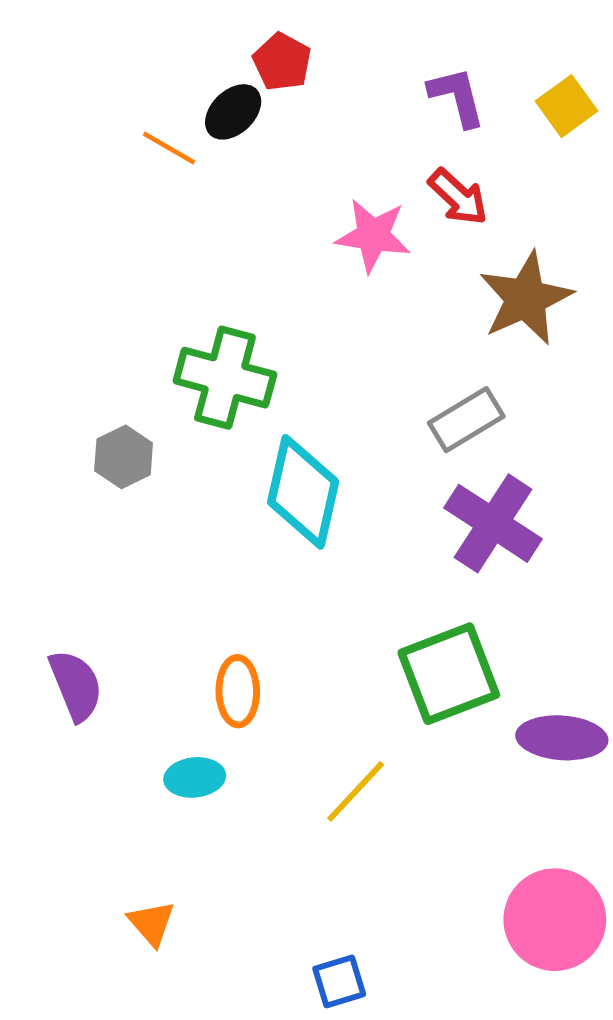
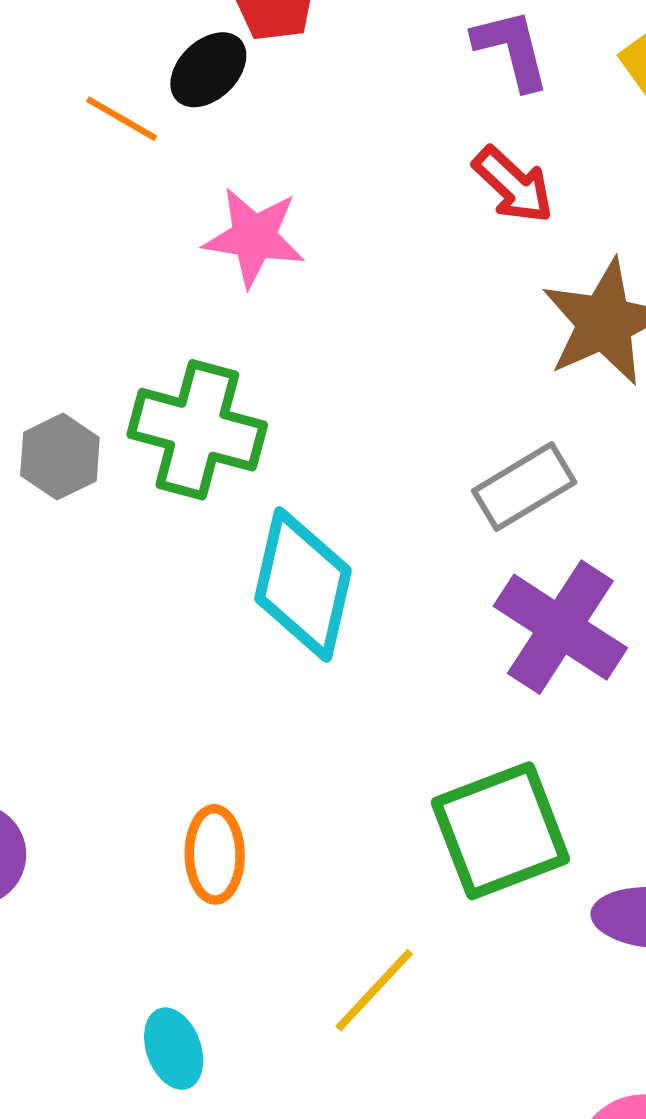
pink star: (373, 235) -> (254, 237), moved
gray hexagon: (124, 457) -> (60, 457), moved
cyan ellipse: (195, 777) -> (174, 1049), moved, turned 76

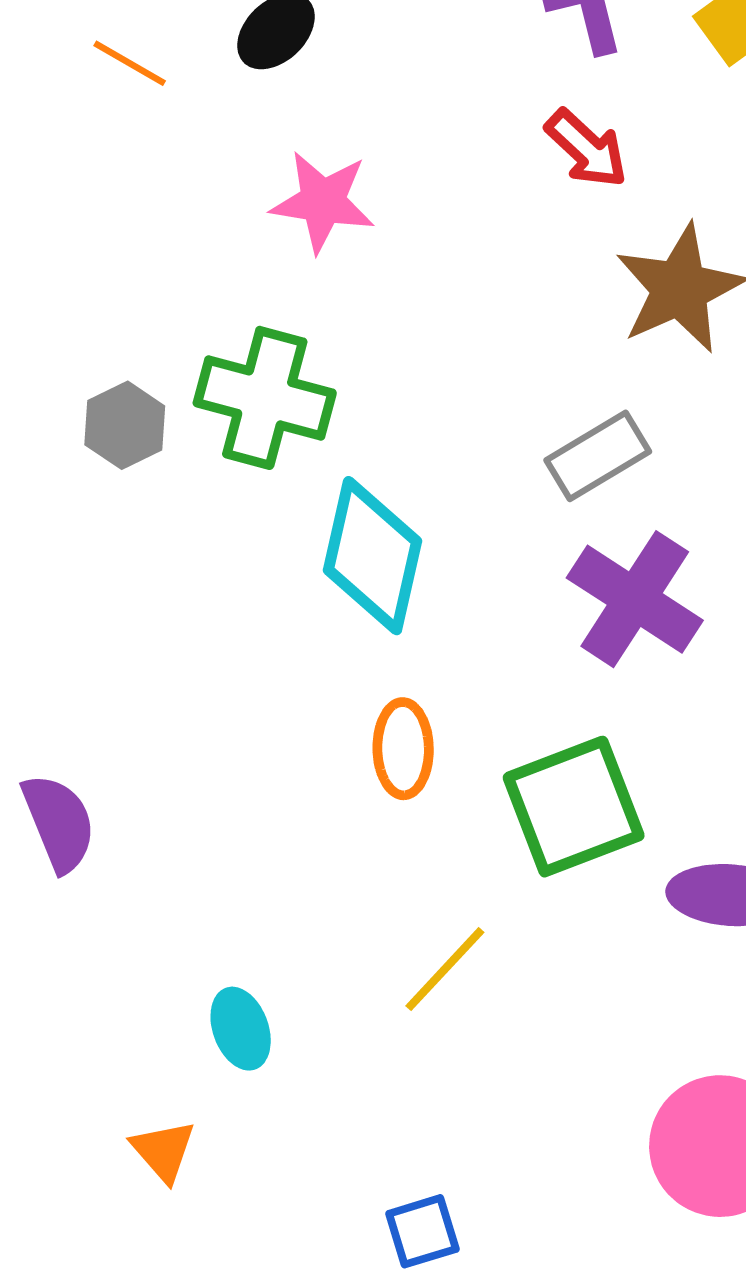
orange line: (122, 119) -> (130, 63), moved
orange ellipse: (215, 854) -> (403, 749), moved

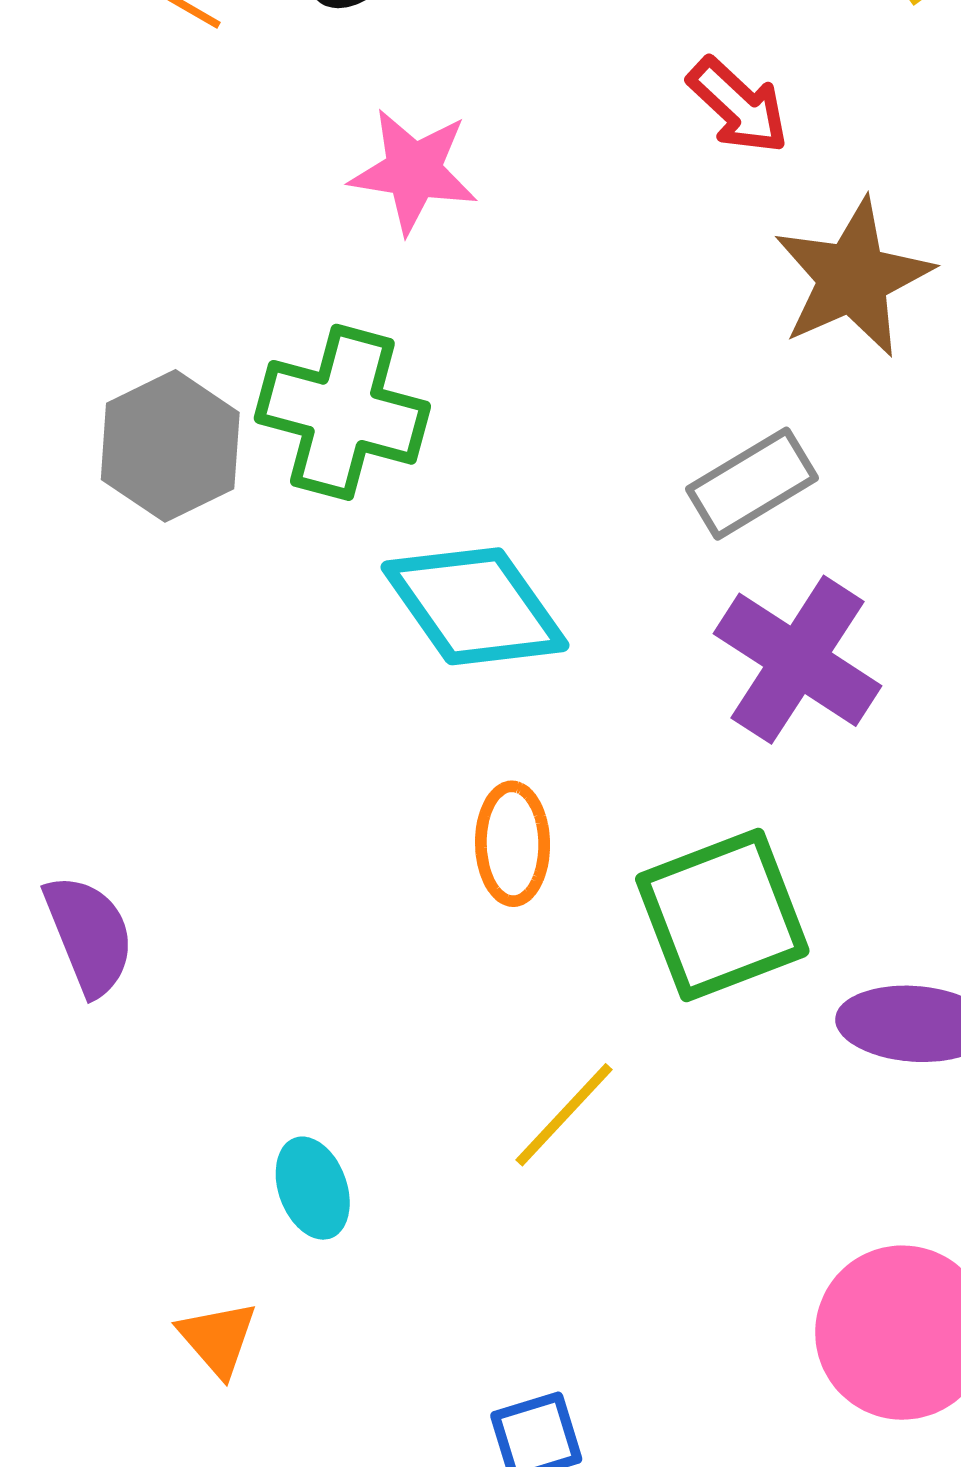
gray hexagon: (125, 425) -> (170, 446), size x1.4
cyan diamond: (373, 556) -> (475, 606), turned -48

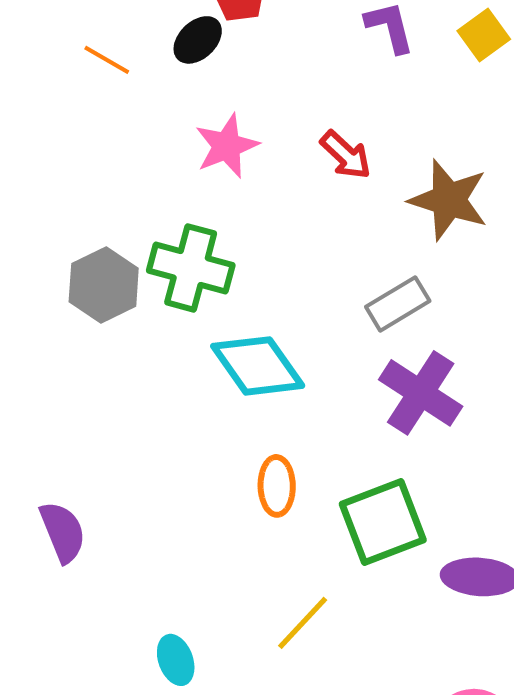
red arrow: (738, 106) -> (346, 155), moved
pink star: (414, 171) -> (227, 146), turned -30
brown star: (853, 278) -> (449, 200), turned -30

